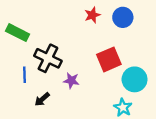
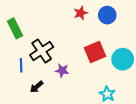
green rectangle: (17, 33) -> (15, 28), turned 36
black cross: (48, 58) -> (42, 51), turned 30
cyan circle: (135, 79) -> (123, 59), moved

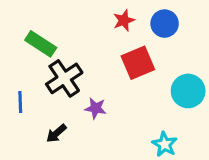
green rectangle: (15, 28) -> (41, 44), moved, turned -30
red square: (95, 52) -> (138, 63), moved
blue line: (21, 65) -> (20, 102), moved

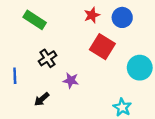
green rectangle: (41, 44) -> (35, 20), moved
red square: (138, 63) -> (102, 47), turned -35
black cross: (64, 78) -> (48, 58), size x0.7

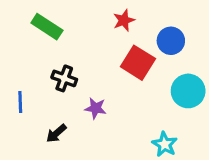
blue circle: (122, 17) -> (171, 41), moved
black cross: (48, 58) -> (64, 78), turned -36

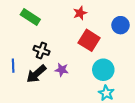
blue circle: (171, 41) -> (121, 25), moved
cyan circle: (188, 91) -> (103, 70), moved
black arrow: (56, 133) -> (36, 74), moved, size x1.5

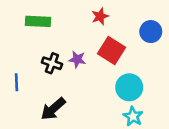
green rectangle: (30, 17) -> (38, 21), turned -30
purple star: (62, 70) -> (77, 59), moved
black arrow: (36, 74) -> (53, 109), moved

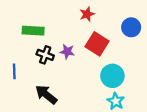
green rectangle: (38, 21) -> (33, 31), moved
black arrow: (53, 109) -> (46, 95), turned 80

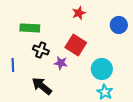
red square: (97, 44) -> (76, 45), moved
purple star: (67, 52) -> (61, 63), moved

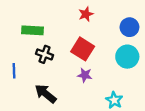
purple star: (61, 63) -> (85, 75), moved
cyan circle: (102, 69) -> (127, 57), moved

